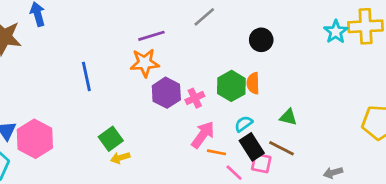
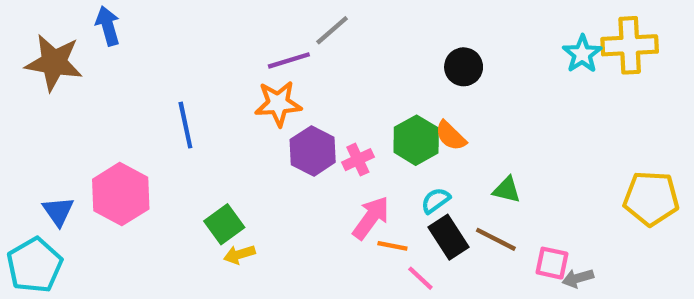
gray line: (204, 17) -> (332, 30), moved
orange semicircle: (253, 83) -> (451, 136), turned -45
pink hexagon: (35, 139) -> (121, 194), moved
pink square: (261, 163) -> (552, 263), moved

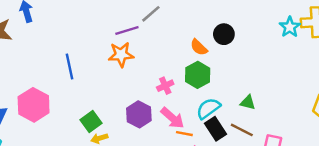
orange semicircle: (451, 136) -> (199, 47), moved
purple hexagon: (313, 151) -> (139, 114), moved
cyan semicircle: (436, 201) -> (208, 108), size x1.5
pink arrow: (371, 218) -> (172, 118), turned 95

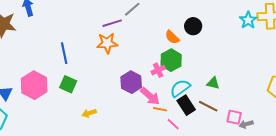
pink cross: (165, 86) -> (158, 70), moved
purple hexagon: (139, 114) -> (131, 82), moved
green square: (91, 122) -> (68, 84), moved, turned -30

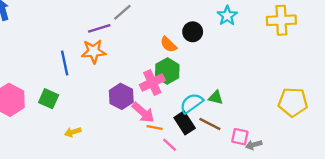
cyan star: (248, 20) -> (227, 16), moved
blue line: (64, 53) -> (65, 63), moved
pink cross: (158, 70) -> (152, 83), size x1.5
cyan semicircle: (180, 88) -> (191, 103), moved

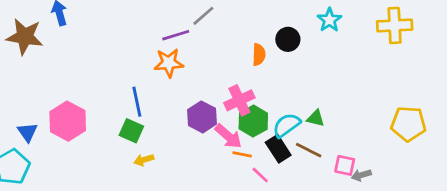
orange semicircle: (168, 44) -> (259, 55), turned -132
blue line: (65, 63) -> (137, 102), moved
green hexagon: (167, 71) -> (253, 121), moved
green square: (49, 99) -> (131, 131), moved

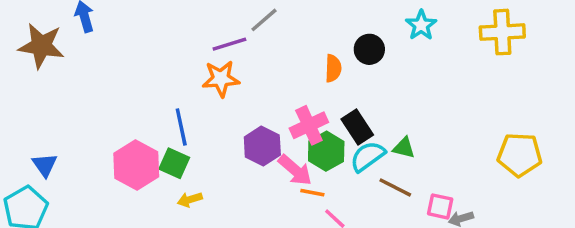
pink hexagon: (68, 121) -> (136, 165), moved
black rectangle: (278, 149) -> (357, 127), moved

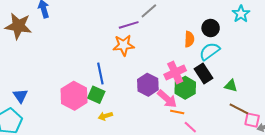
cyan semicircle: (368, 156) -> (210, 51), moved
brown line: (395, 187) -> (239, 109), moved

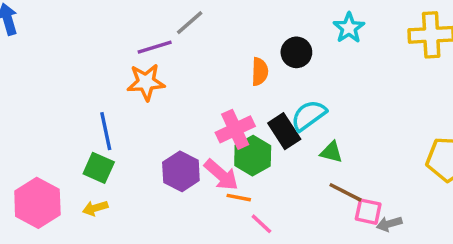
cyan semicircle: (210, 51) -> (309, 115), moved
purple hexagon: (148, 85) -> (181, 171), moved
pink hexagon: (74, 96) -> (37, 203), moved
yellow arrow: (105, 116) -> (95, 208), moved

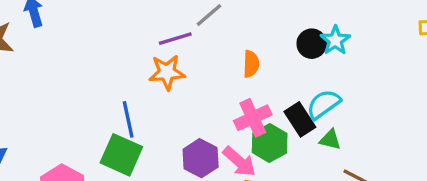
cyan star: (349, 28) -> (335, 40), moved
orange semicircle: (260, 72) -> (251, 64), moved
green triangle: (331, 152) -> (330, 140), moved
green square: (99, 168) -> (121, 155), size x1.4

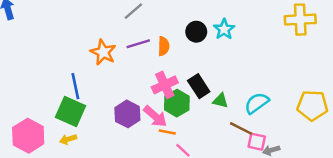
purple line: (175, 39) -> (138, 44), moved
black circle: (312, 44) -> (196, 32), moved
orange star: (167, 72) -> (103, 52), turned 30
cyan semicircle: (323, 104) -> (257, 103), moved

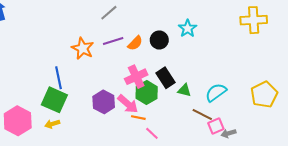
black circle: (196, 32) -> (159, 40), moved
orange semicircle: (164, 46) -> (135, 43), turned 42
yellow pentagon: (312, 105) -> (264, 95), turned -30
pink square: (257, 142) -> (216, 126), turned -35

